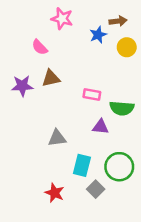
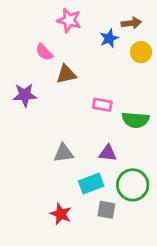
brown triangle: (51, 78) -> (66, 74), moved
purple triangle: (101, 127) -> (108, 153), moved
cyan rectangle: (82, 165) -> (91, 184), turned 55
gray square: (96, 189) -> (106, 210), turned -35

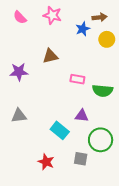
pink semicircle: (44, 52) -> (20, 17), moved
gray triangle: (64, 153) -> (19, 116), moved
cyan rectangle: (91, 184) -> (60, 130), moved, turned 60

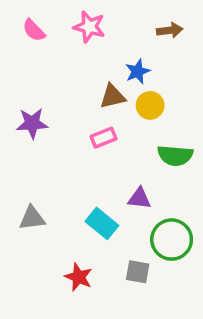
blue star: (83, 29) -> (138, 71), moved
yellow circle: (107, 39) -> (150, 105), moved
brown triangle: (50, 56) -> (113, 96), moved
pink rectangle: (77, 79) -> (104, 138), moved, turned -32
gray triangle: (19, 116) -> (32, 218), moved

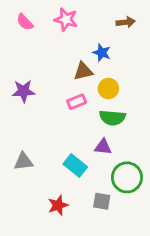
blue star: (138, 71) -> (102, 53), turned -30
yellow circle: (150, 105) -> (108, 88), moved
green semicircle: (175, 155) -> (112, 118), moved
red star: (79, 277) -> (58, 205), turned 30

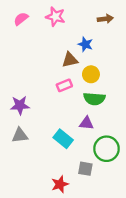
pink semicircle: (25, 22) -> (21, 19), turned 96
purple star: (23, 91) -> (20, 105), moved
red star: (58, 205) -> (60, 184), moved

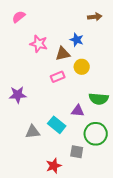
pink star: (55, 17) -> (39, 44), moved
green semicircle: (94, 99) -> (99, 99), moved
gray triangle: (20, 135) -> (33, 132), moved

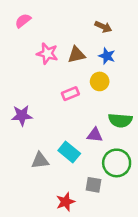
brown arrow: (95, 17) -> (103, 27), moved, turned 32
blue star: (77, 40) -> (107, 56), moved
brown triangle: (63, 54) -> (77, 55), moved

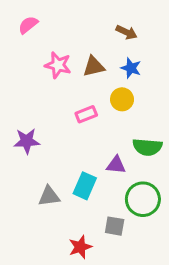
cyan rectangle: (69, 152) -> (85, 186), turned 75

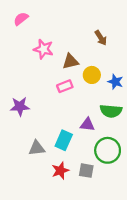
brown arrow: (126, 32) -> (101, 38), moved, turned 32
brown triangle: (94, 67) -> (70, 61), moved
blue star: (131, 68) -> (115, 82), moved
red star: (80, 247) -> (60, 171), moved

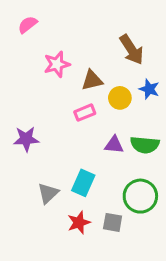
brown arrow: (101, 38) -> (132, 50), size x1.5
pink star: (43, 49) -> (57, 64), turned -30
blue star: (115, 82) -> (149, 89), moved
purple triangle: (87, 124) -> (114, 145), moved
gray triangle: (37, 148) -> (48, 193), turned -36

